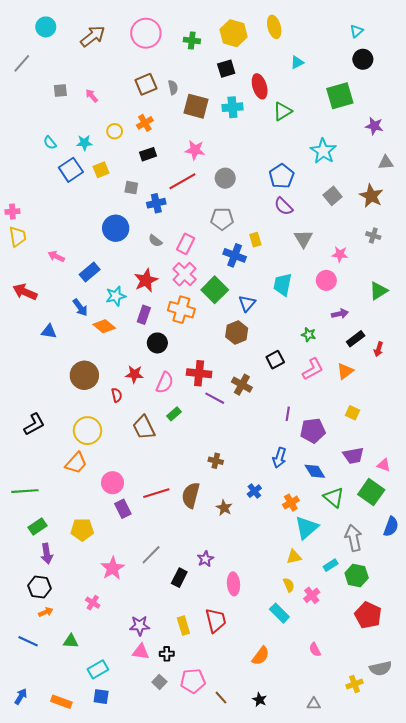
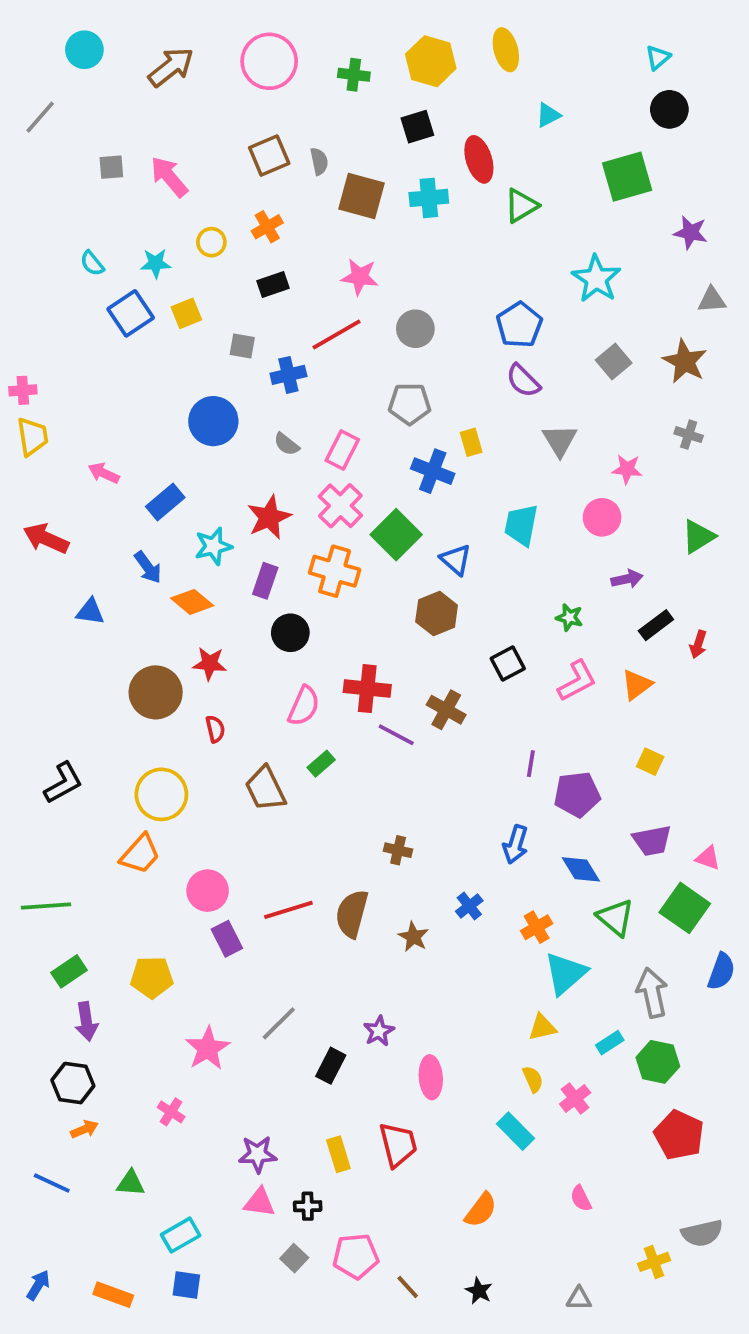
pink arrow: (92, 96) -> (169, 177), size x1.6
blue triangle: (247, 303) -> (456, 560), turned -30
red star: (134, 374) -> (209, 664), moved

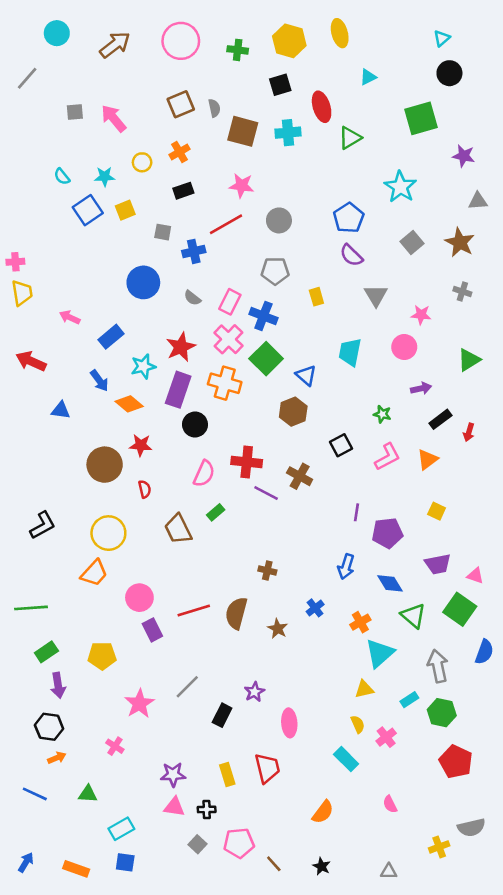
blue cross: (433, 471) -> (263, 316), moved
purple rectangle: (265, 581) -> (178, 390), size x1.5

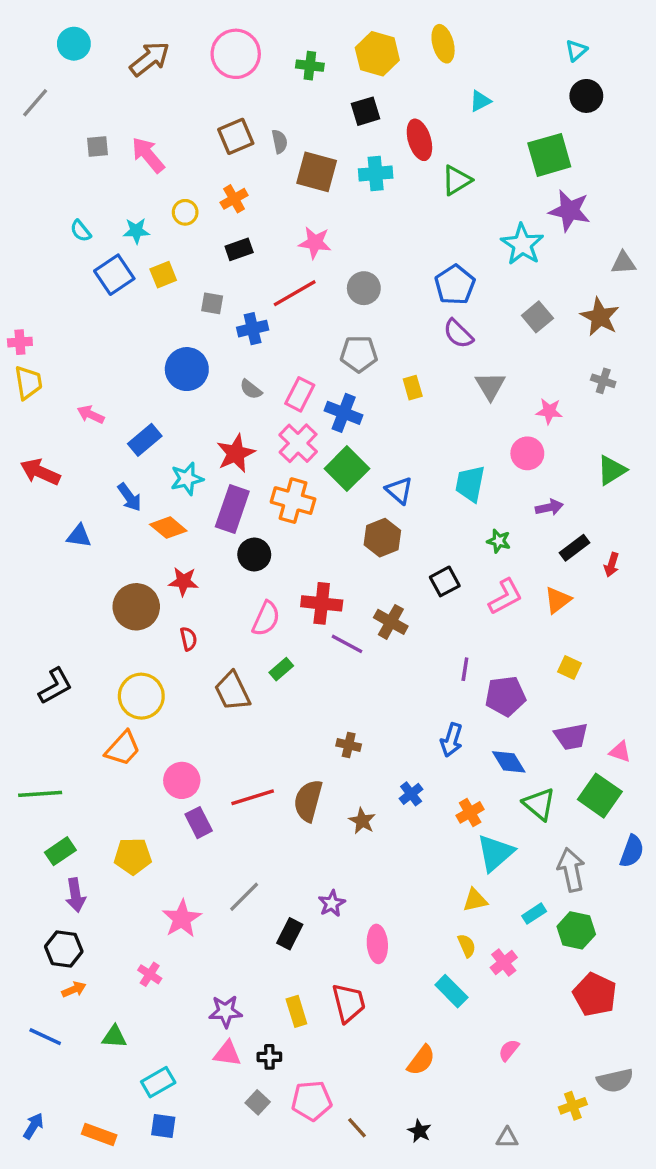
purple star: (464, 156) -> (569, 211), moved, size x1.4
cyan trapezoid: (350, 352) -> (470, 484), moved
pink semicircle: (390, 804) -> (509, 1050), turned 66

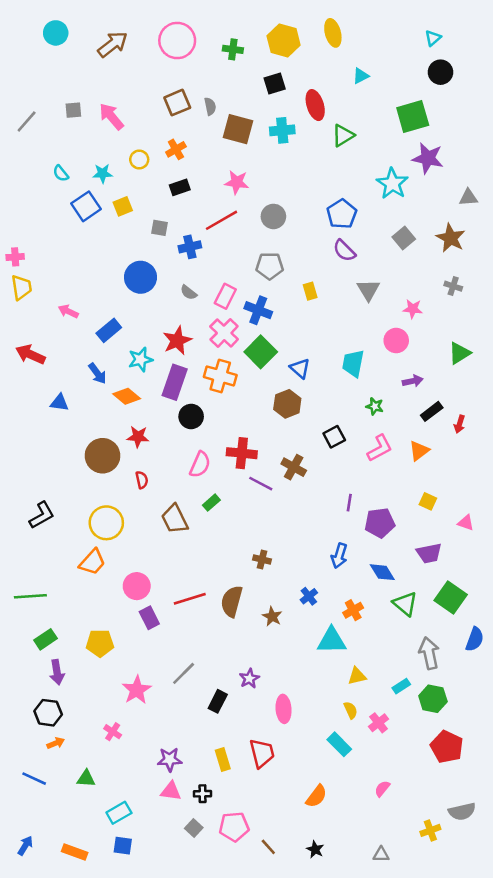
gray line: (35, 103) -> (27, 122), moved
pink triangle: (620, 752) -> (466, 523), moved
cyan triangle: (495, 853) -> (332, 641), moved, turned 40

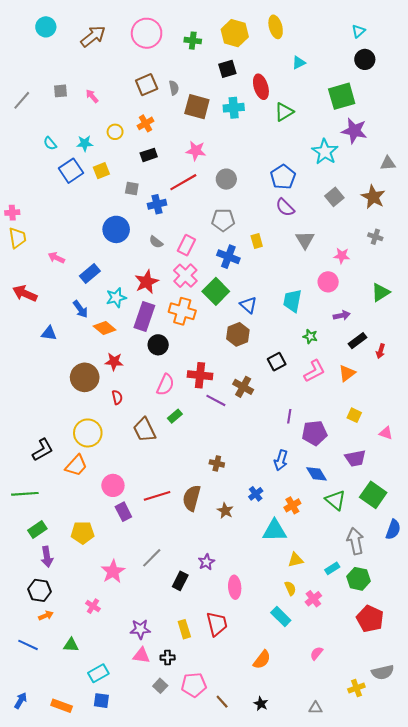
pink arrow: (111, 116) -> (92, 96), size x0.6
blue cross: (258, 310) -> (228, 257), moved
black L-shape: (42, 515) -> (43, 450), moved

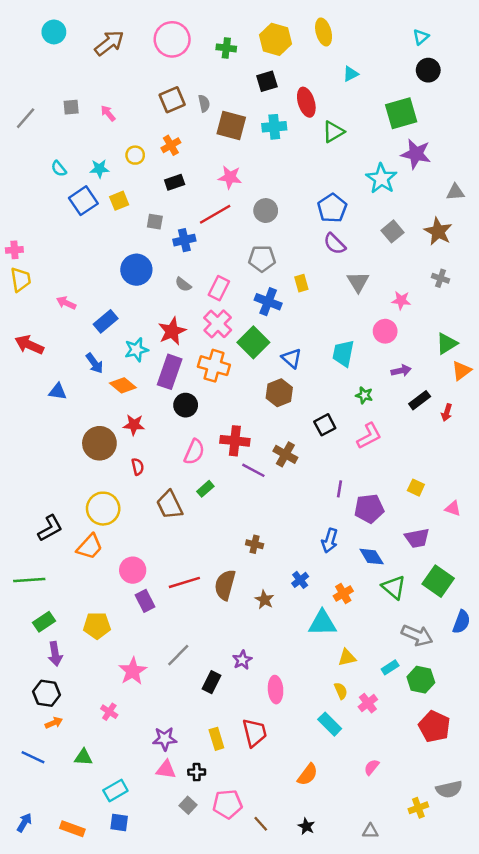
orange triangle: (347, 373) -> (461, 371), moved
gray arrow: (355, 541) -> (417, 635), turned 125

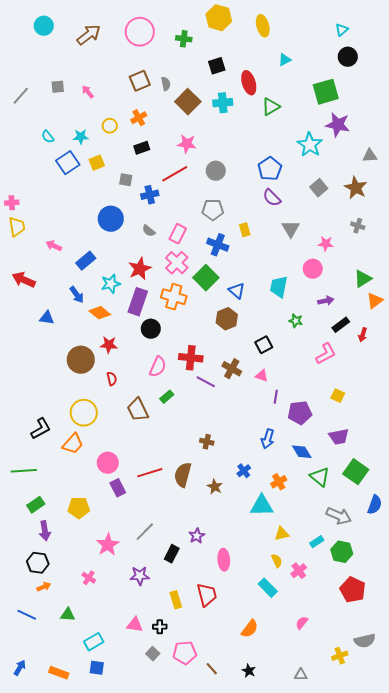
yellow hexagon: (276, 39) -> (219, 18), moved
brown square: (231, 126) -> (188, 102), turned 30
pink L-shape: (369, 436) -> (326, 354), moved
pink triangle: (453, 509) -> (262, 376), moved
purple star: (165, 739) -> (140, 576), moved

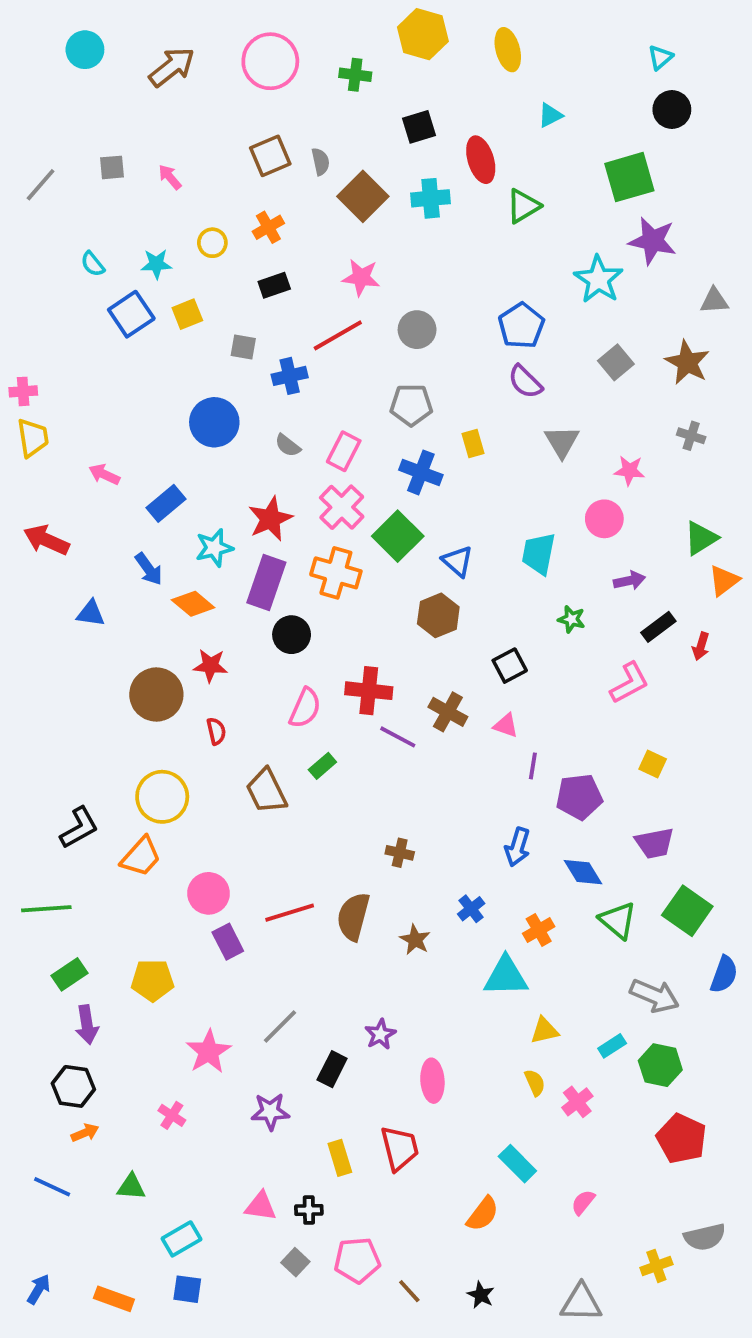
cyan rectangle: (268, 588) -> (517, 1164), moved
gray triangle: (301, 675) -> (581, 1303), size x1.6

